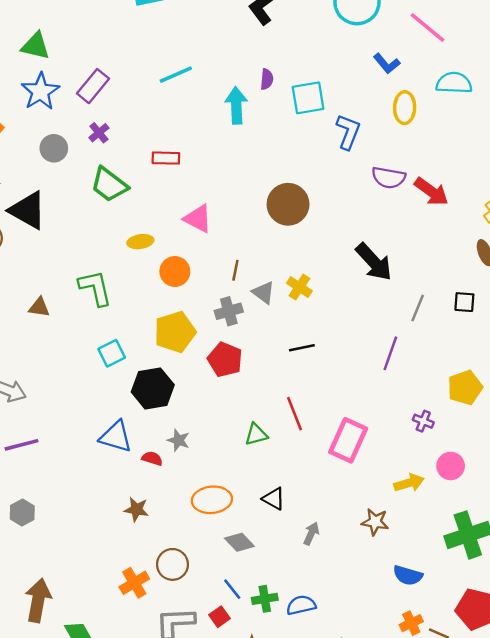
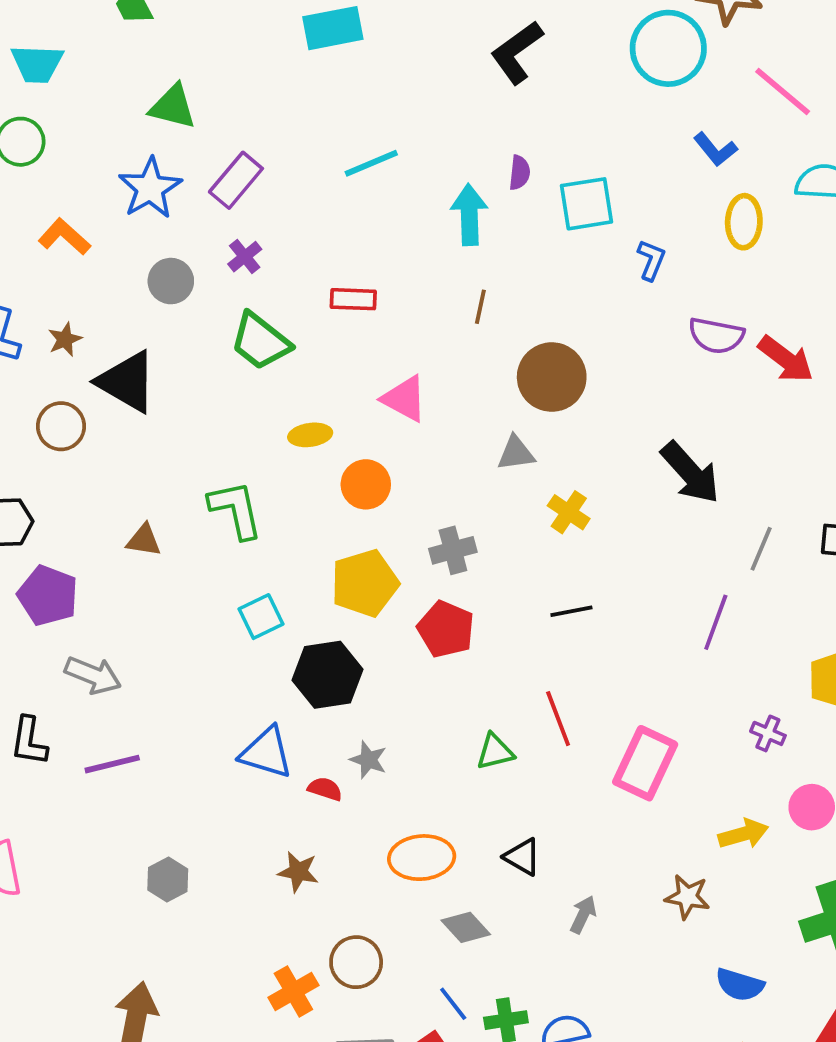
green triangle: (36, 46) -> (173, 107), moved
blue L-shape: (348, 132) -> (651, 260), size x0.7
brown line: (235, 270) -> (480, 307), moved
gray triangle: (263, 293) -> (516, 453), moved, turned -45
gray hexagon: (22, 513) -> (168, 879), moved

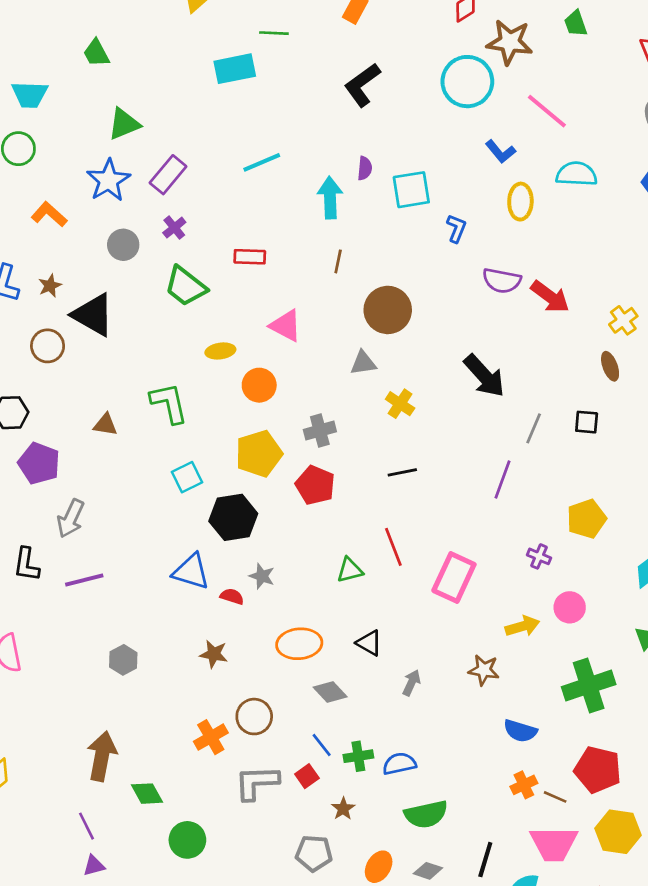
green triangle: (173, 107) -> (124, 124), turned -36
gray arrow: (93, 675) -> (71, 518), turned 93

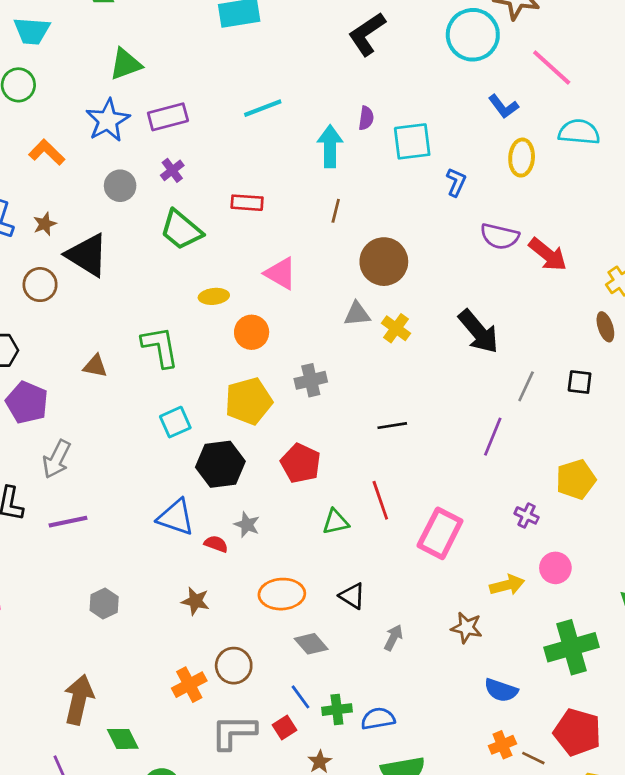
purple rectangle: (168, 175) -> (168, 117), turned 33
yellow cross: (400, 404) -> (396, 328), moved
red pentagon: (315, 485) -> (301, 463), moved

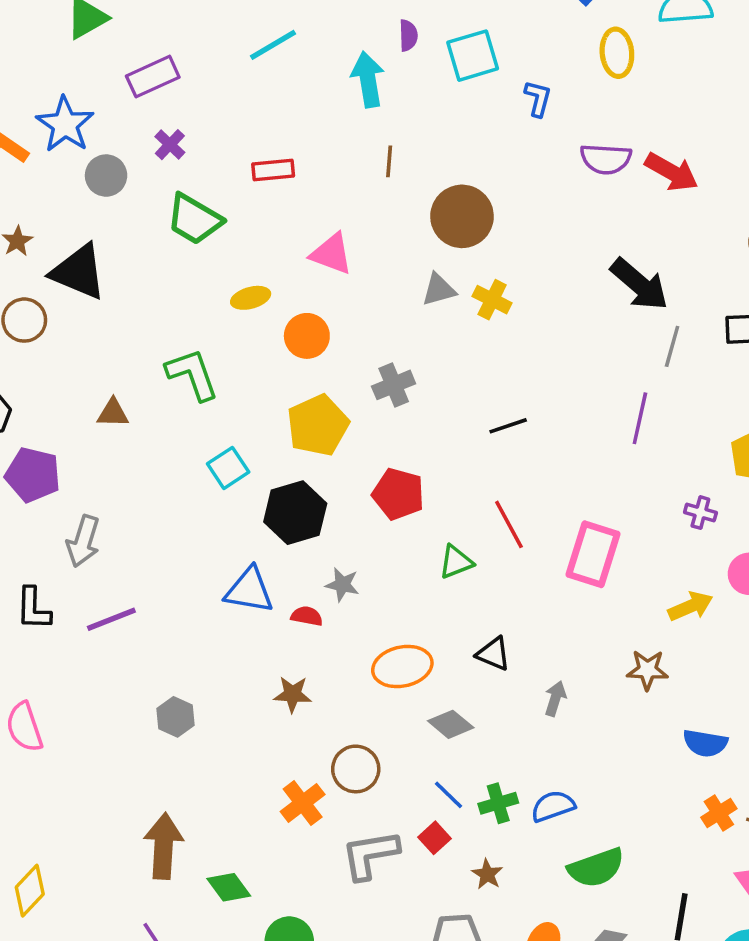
blue star: (108, 120) -> (65, 124), moved
black arrow: (478, 332) -> (639, 284), moved

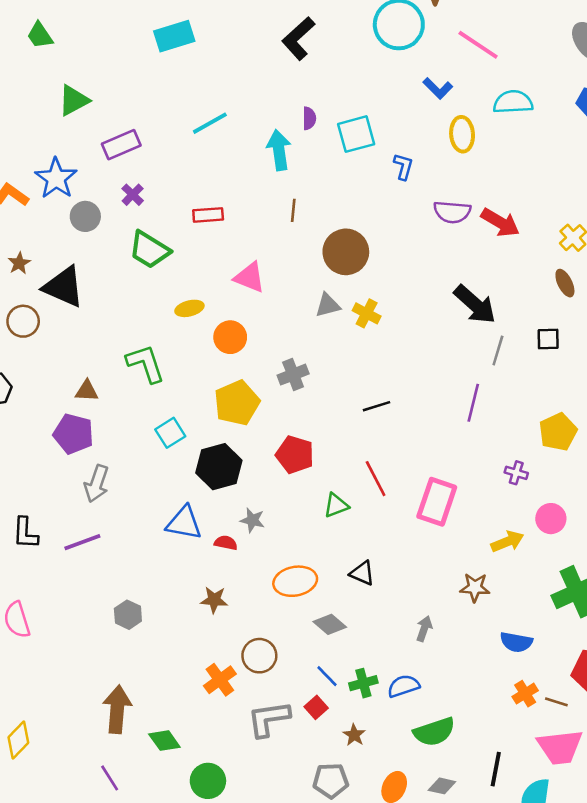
purple pentagon: (33, 475) -> (73, 434), moved
gray arrow: (83, 541) -> (97, 484), moved
gray arrow: (555, 699) -> (424, 629), moved

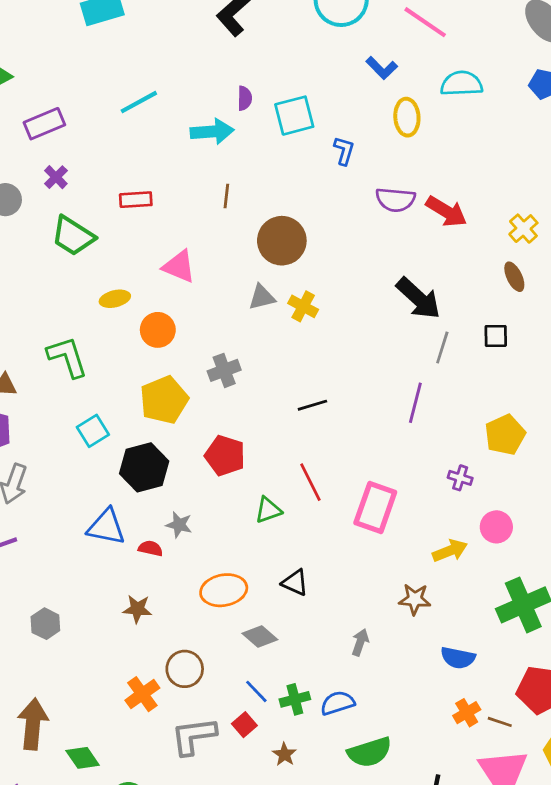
cyan arrow: (279, 150) -> (212, 132), turned 93

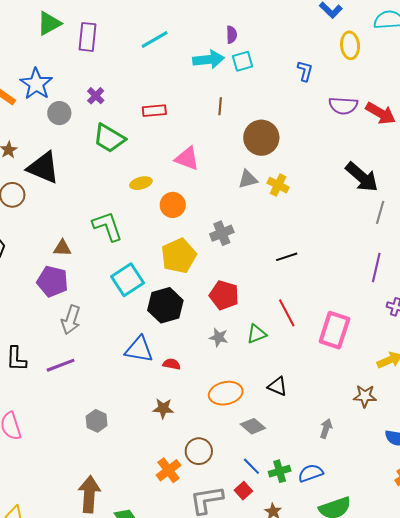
cyan square: (294, 116) -> (243, 61), moved, size x0.7
purple rectangle: (44, 124) -> (88, 37), moved, turned -60
purple line: (415, 403) -> (376, 268), moved
cyan square: (93, 431) -> (127, 280), size x1.4
gray star: (179, 525) -> (219, 337), moved

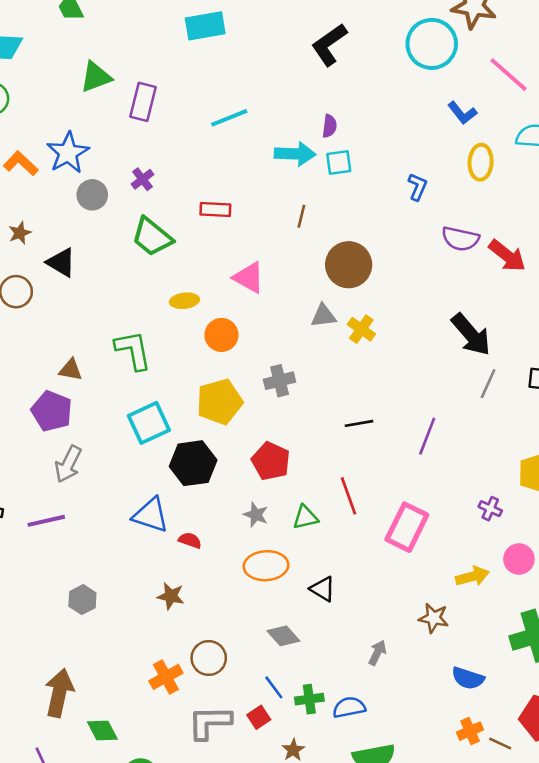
black triangle: (43, 168) -> (61, 262), size x0.7
purple line: (376, 268) -> (427, 436), moved
orange ellipse: (226, 393) -> (266, 566), moved

